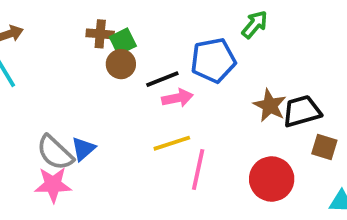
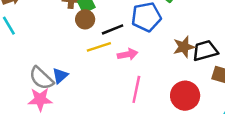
pink arrow: (177, 98) -> (128, 54), moved
brown star: (270, 106) -> (184, 47), turned 30
yellow line: (172, 143) -> (99, 47), moved

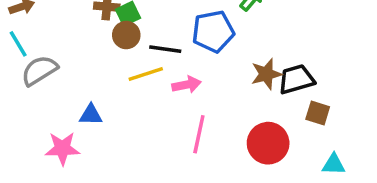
black line: (113, 29) -> (165, 49), turned 30
blue triangle: (60, 76) -> (91, 115), turned 42
gray semicircle: (41, 78) -> (39, 70), moved, turned 105

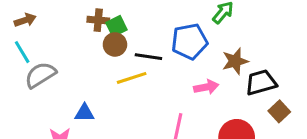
brown star: (266, 74) -> (235, 61), moved
pink arrow: (187, 85) -> (206, 87), moved
brown square: (318, 113) -> (279, 111), turned 30

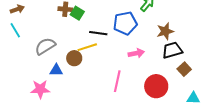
green square: (116, 26) -> (77, 13), turned -32
brown circle: (115, 44) -> (74, 58), moved
brown star: (235, 61) -> (165, 31), moved
gray semicircle: (40, 75) -> (45, 46), moved

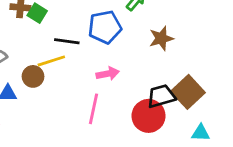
black trapezoid: (172, 50) -> (161, 96), moved
pink arrow: (136, 53) -> (108, 74), moved
brown square: (184, 69) -> (188, 92), size x1.6

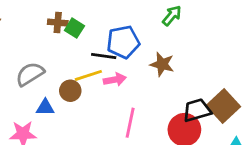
blue pentagon: (105, 27) -> (123, 42), moved
brown star: (161, 38) -> (162, 64), moved, turned 30
pink arrow: (108, 74) -> (115, 80), moved

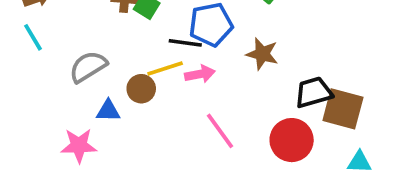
brown square: (223, 106) -> (343, 109), turned -32
black trapezoid: (197, 110) -> (314, 92), moved
pink line: (130, 123) -> (220, 131), turned -48

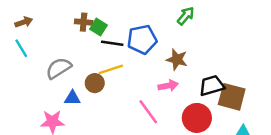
black line: (185, 43) -> (112, 43), moved
pink arrow: (200, 74) -> (168, 86), moved

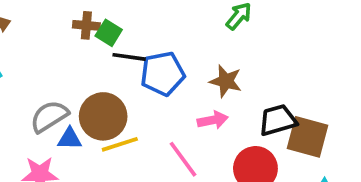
blue pentagon: (142, 39) -> (163, 74), moved
gray semicircle: (59, 68) -> (49, 116), moved
yellow line: (111, 69) -> (120, 144), moved
brown circle: (95, 83) -> (103, 116), size x1.6

